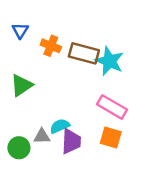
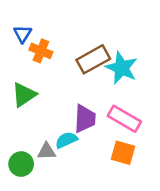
orange cross: (51, 46) -> (41, 51), moved
brown rectangle: (84, 53) -> (93, 59), turned -44
purple trapezoid: (71, 141) -> (85, 119), moved

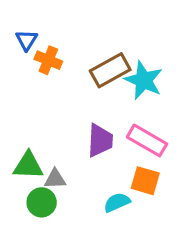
green triangle: (24, 95) -> (28, 166), moved, turned 36
cyan semicircle: (66, 140) -> (117, 202), moved
green circle: (21, 164) -> (42, 202), moved

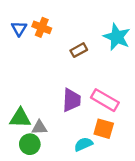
orange cross: (48, 60) -> (42, 27), moved
brown rectangle: (110, 70) -> (79, 50), size x0.6
cyan star: (144, 80) -> (117, 37), moved

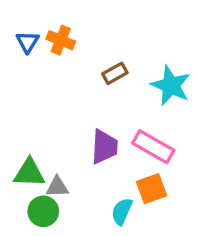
cyan star: (117, 37) -> (171, 86), moved
orange square: (104, 129) -> (152, 189), turned -36
cyan semicircle: (83, 144) -> (122, 211), turned -42

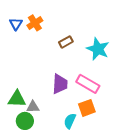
orange cross: (61, 40) -> (35, 23), turned 35

